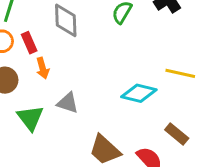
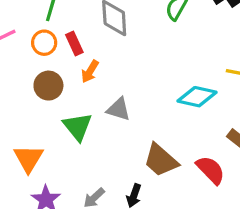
orange arrow: (43, 68) -> (90, 71), turned 48

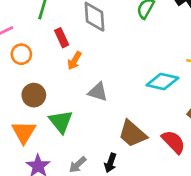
orange circle: (44, 43) -> (21, 54), moved
brown circle: (48, 86) -> (34, 95), moved
green triangle: (78, 127) -> (61, 122), moved

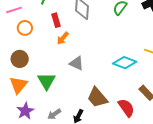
brown circle: (34, 95) -> (20, 59), moved

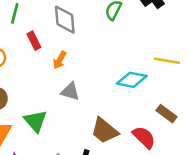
orange arrow: (63, 38) -> (60, 60), moved

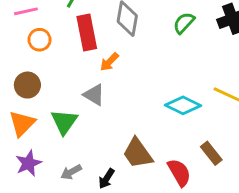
red rectangle: (34, 41) -> (87, 32), size x1.6
gray triangle: (70, 91) -> (94, 95), moved

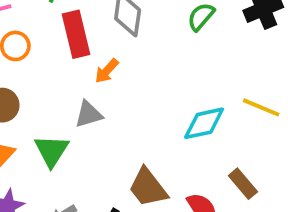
gray triangle: (94, 95) -> (89, 114), turned -45
cyan diamond: (183, 105) -> (204, 123), turned -36

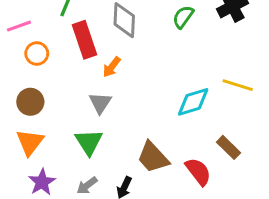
gray triangle: (89, 114) -> (100, 103), turned -35
green triangle: (52, 151) -> (89, 142), moved

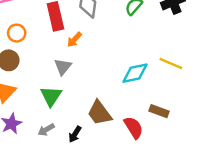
orange circle: (37, 54) -> (17, 33), moved
brown rectangle: (229, 147) -> (159, 111), turned -30

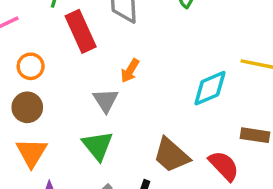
orange arrow: (74, 40) -> (130, 71), moved

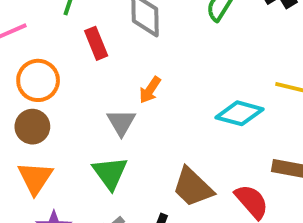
red rectangle: (81, 31) -> (96, 43), size x0.7
orange circle: (31, 66) -> (38, 80), size x1.4
cyan diamond: (210, 88) -> (239, 113), turned 36

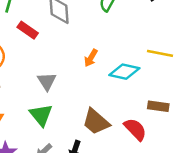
red rectangle: (96, 43) -> (28, 30), turned -30
orange arrow: (150, 90) -> (91, 58), moved

